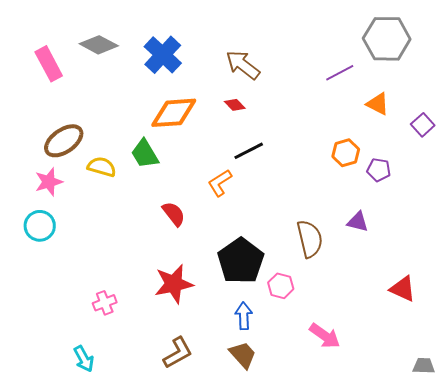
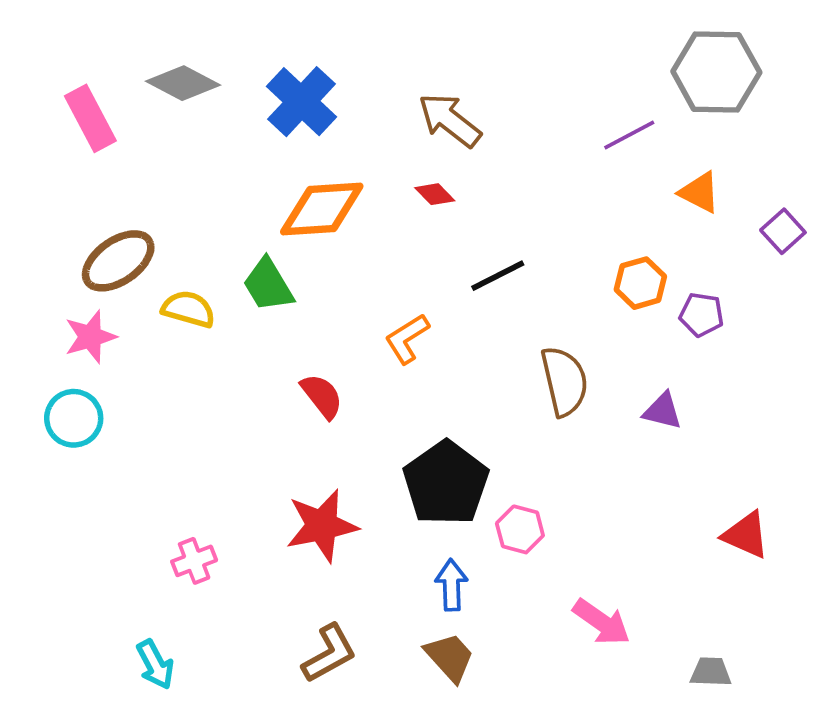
black line: (249, 151) -> (498, 276), moved
brown semicircle: (310, 239) -> (564, 381), moved
gray trapezoid: (424, 366) -> (711, 672), moved

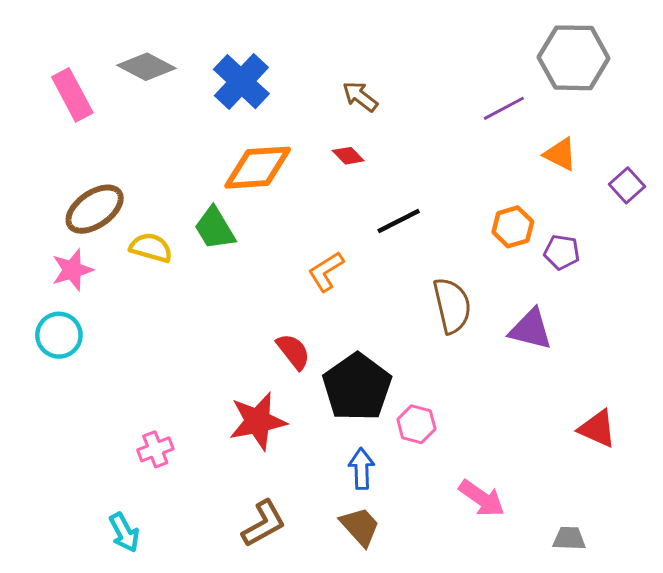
brown arrow: (450, 120) -> (360, 96), size x0.7
red semicircle: (322, 396) -> (293, 351), moved
purple triangle: (663, 411) -> (531, 329), size x1.4

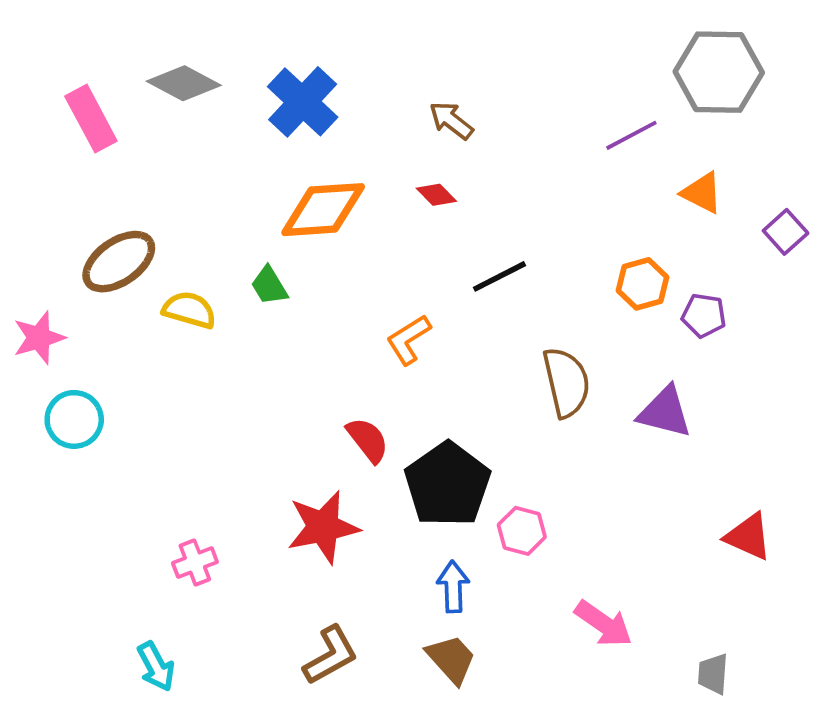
green trapezoid: (215, 228) -> (269, 286), size x0.7
pink star: (72, 270) -> (39, 338), moved
gray trapezoid: (569, 538) -> (713, 674), turned -88

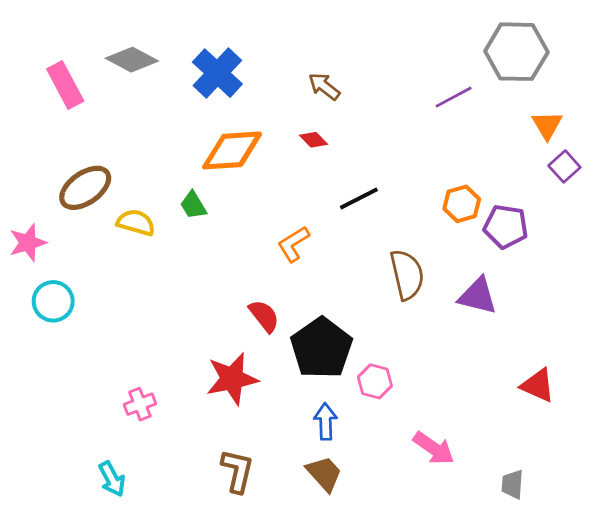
orange triangle: (702, 193) -> (547, 125), moved, turned 32
purple pentagon: (704, 315) -> (506, 227), size x1.4
brown L-shape: (330, 655) -> (237, 471), turned -48

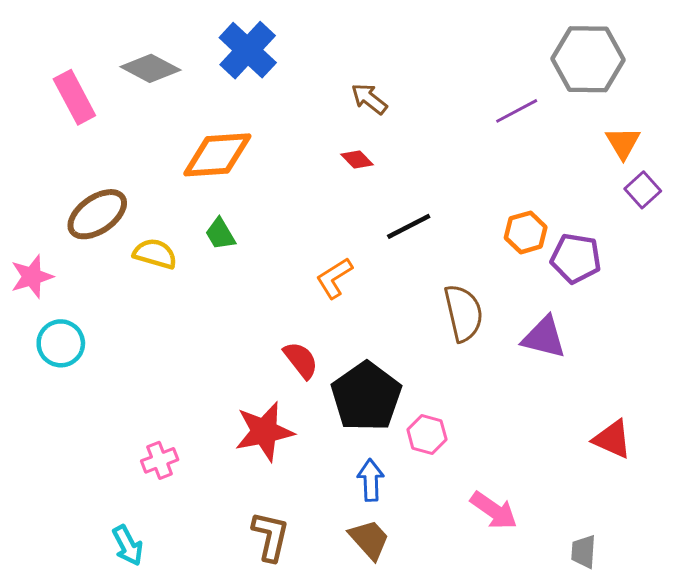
blue cross: (217, 73) -> (248, 50), moved
orange diamond: (232, 150) -> (217, 155), moved

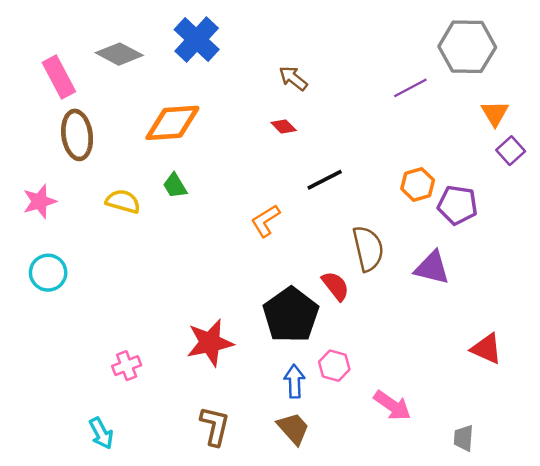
brown ellipse: (97, 214) -> (77, 135), moved, turned -63
pink star: (32, 277) -> (40, 201), moved
red semicircle: (301, 360) -> (335, 286), moved
pink hexagon: (427, 435) -> (334, 366), moved

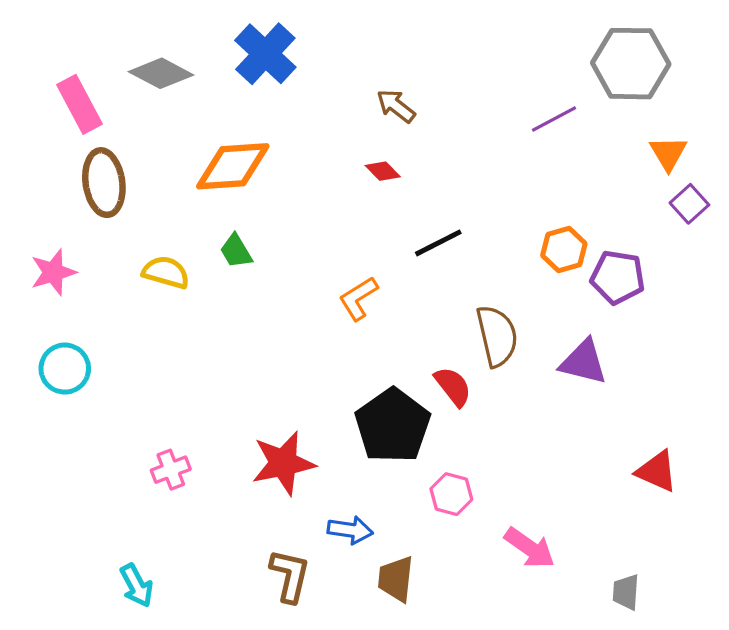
pink cross: (127, 366) -> (171, 470), moved
blue arrow: (294, 381) -> (350, 530), moved, turned 100
brown trapezoid: (293, 428) -> (396, 579), turned -132

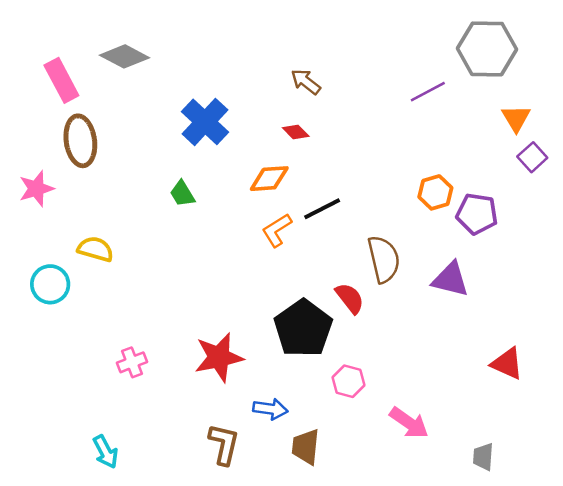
blue cross: (265, 54) -> (205, 122), moved
orange diamond: (233, 166) -> (269, 179), moved, size x0.7
black line: (438, 243) -> (322, 209), moved
pink star: (53, 272) -> (36, 189), moved
yellow semicircle: (166, 272) -> (95, 249), moved

